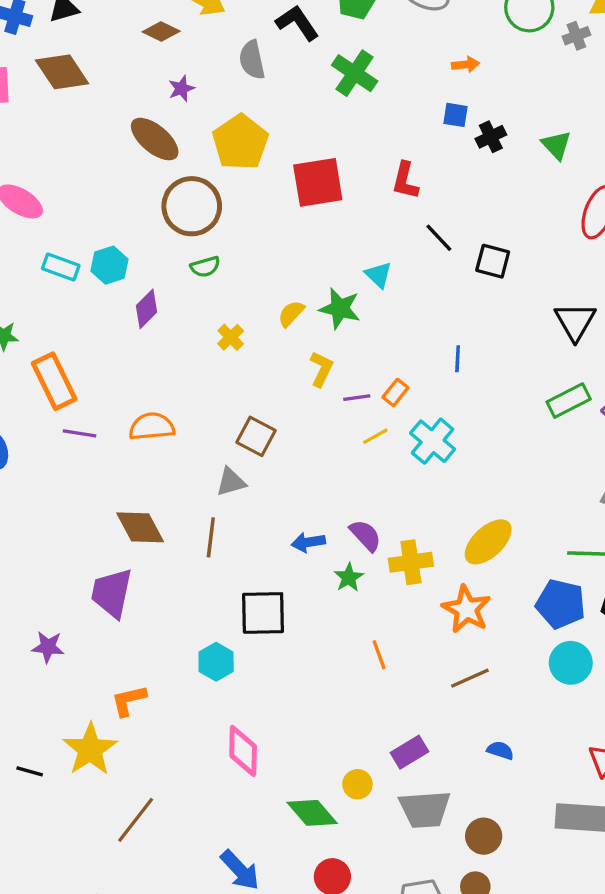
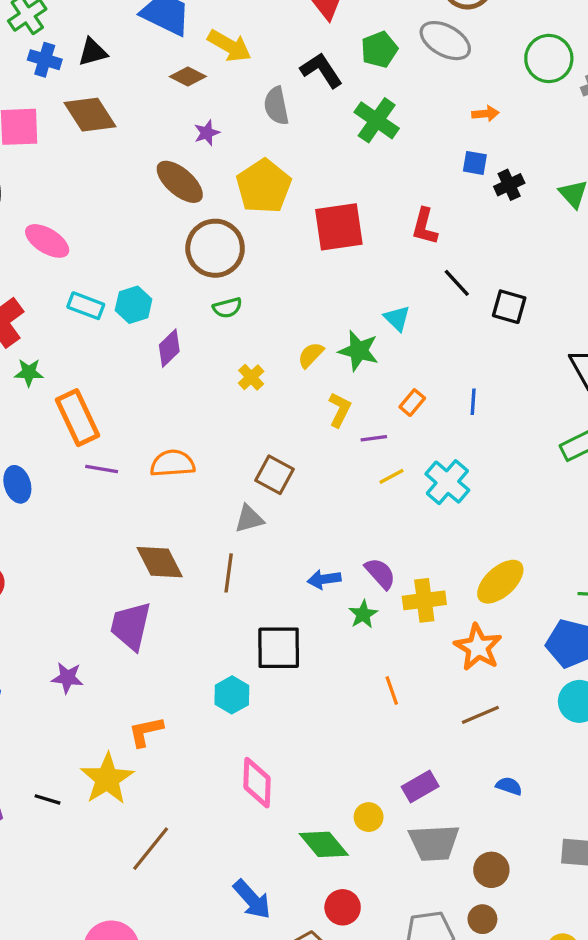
orange rectangle: (395, 392) -> (412, 403), moved

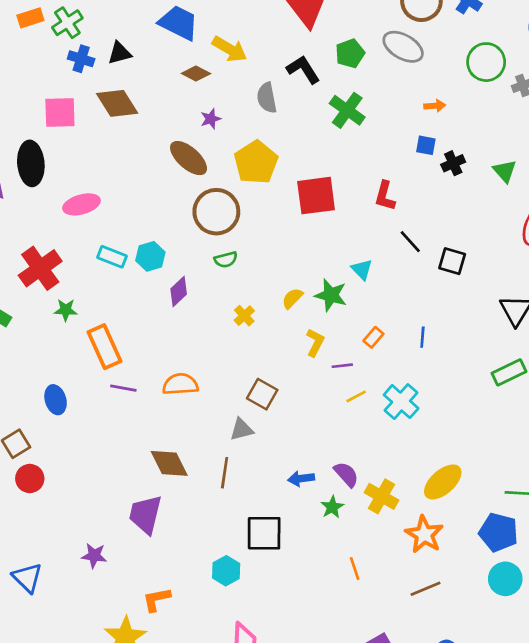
pink ellipse: (47, 241) -> (81, 204), turned -48
yellow cross: (424, 600) -> (381, 496), turned 36

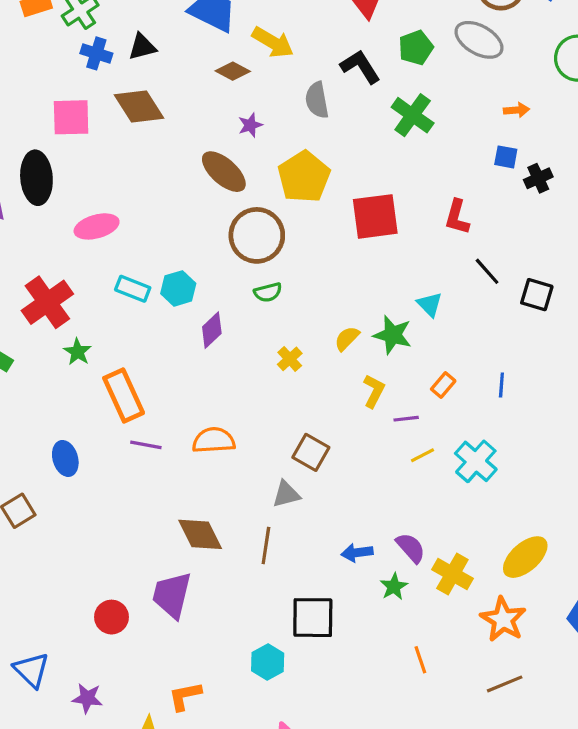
green star: (66, 310) -> (78, 352), turned 30
red circle: (30, 479) -> (111, 617), moved
purple star: (94, 556) -> (87, 698), moved

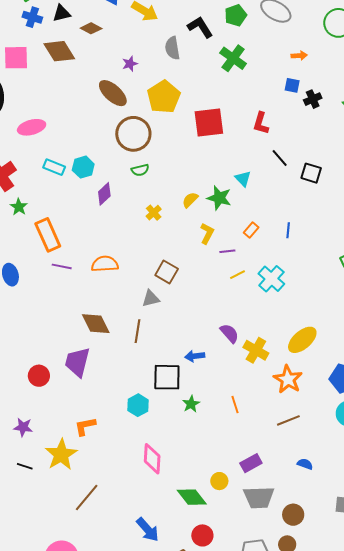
brown diamond: (233, 71) -> (91, 28), moved
blue arrow: (357, 553) -> (195, 356), moved
green star: (394, 587) -> (191, 404), moved

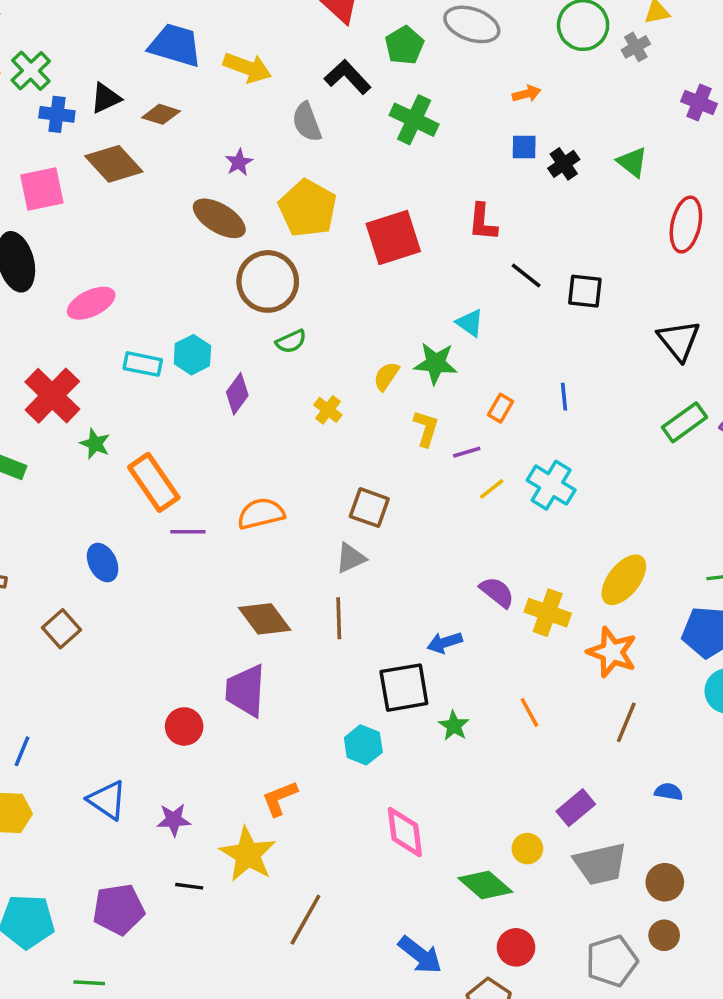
brown line: (288, 420) -> (626, 722), turned -35

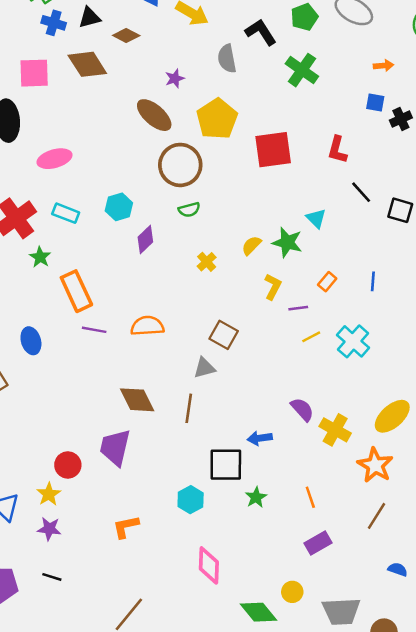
cyan rectangle: (143, 364) -> (66, 213), moved
purple rectangle: (576, 808) -> (318, 543), moved
yellow star: (248, 854) -> (49, 494), moved, size x0.6

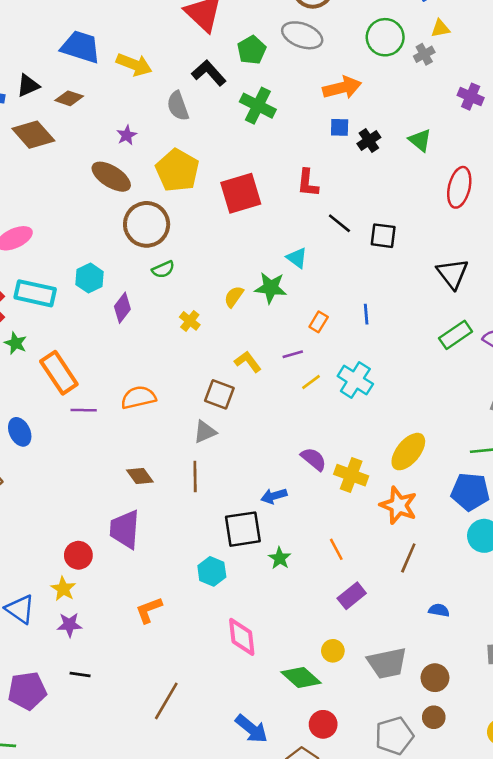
orange arrow: (384, 66) -> (342, 88), size x1.8
cyan rectangle: (66, 213) -> (35, 293), size x1.4
yellow L-shape: (273, 287) -> (248, 362), moved, turned -55
brown diamond: (137, 400) -> (140, 476), size x0.7

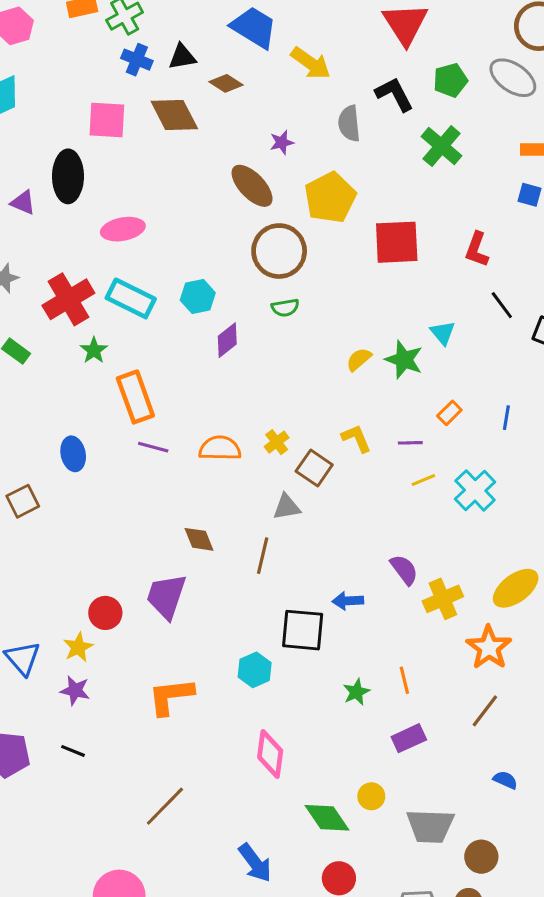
yellow cross: (190, 321) -> (277, 442), moved
yellow cross: (351, 475) -> (443, 599), turned 32
green star: (280, 558) -> (356, 692), moved
orange L-shape: (149, 610) -> (171, 696), size x1.4

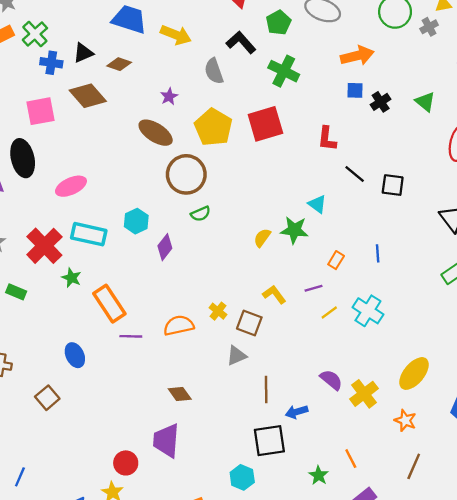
red square: (397, 242) -> (265, 124), moved
brown line: (263, 556) -> (266, 390), moved
orange star: (489, 647) -> (405, 420), size x0.7

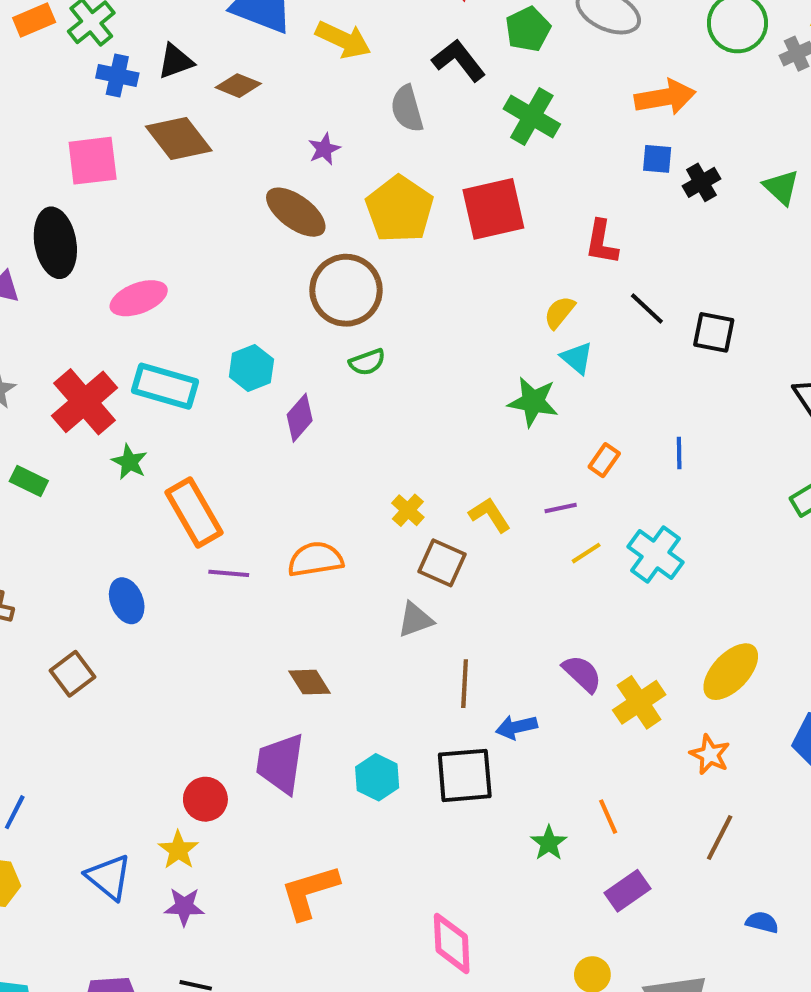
yellow semicircle: (262, 238) -> (559, 312), moved
yellow cross: (218, 311) -> (408, 510), moved
cyan hexagon: (242, 477) -> (377, 777), moved

